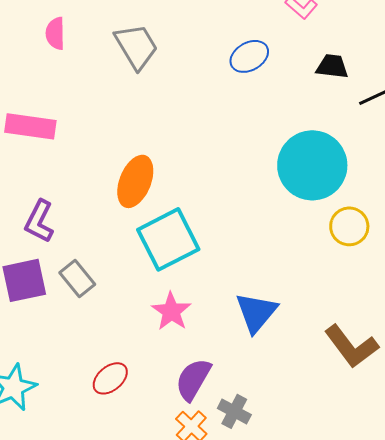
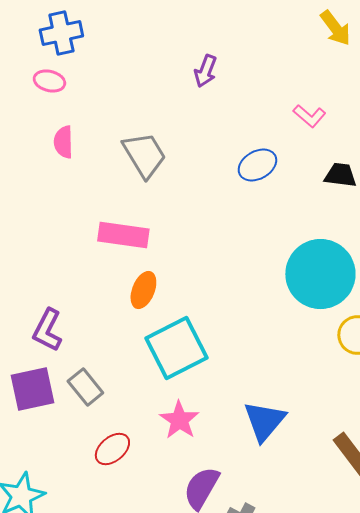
pink rectangle: (30, 126) -> (123, 235), moved
orange ellipse: (135, 181) -> (143, 290), size x0.7
red ellipse: (110, 378) -> (112, 449), moved

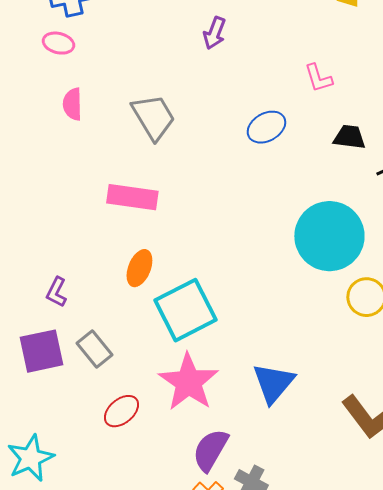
pink L-shape: (309, 116) -> (318, 78), turned 32
orange ellipse: (143, 290) -> (139, 268), moved
purple L-shape: (47, 330) -> (56, 292), size x0.7
pink star: (179, 420) -> (188, 382), size x1.5

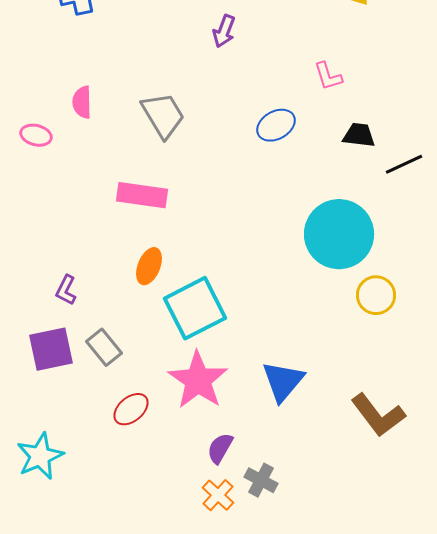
pink ellipse: (58, 43) -> (36, 135), moved
purple semicircle: (210, 450) -> (220, 448), size x0.7

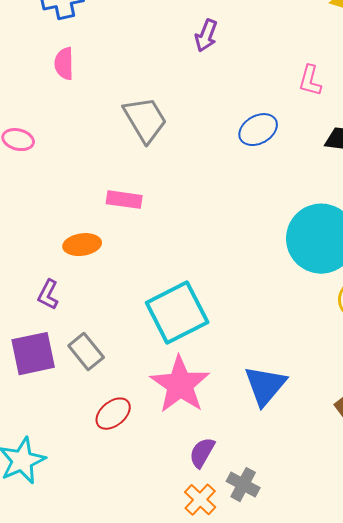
pink L-shape: (328, 76) -> (310, 81), turned 32
pink semicircle: (82, 102) -> (64, 64), moved
pink rectangle: (142, 195) -> (124, 200), size x0.7
orange ellipse: (149, 266) -> (82, 245), moved, turned 60

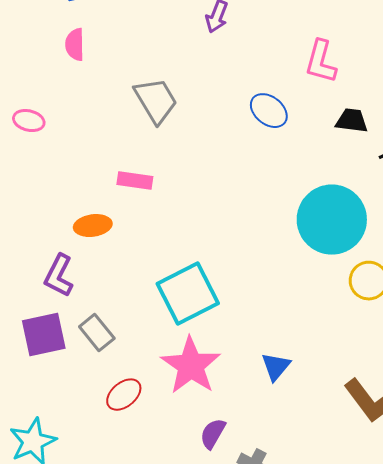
pink L-shape: (310, 81) -> (321, 62), size x1.4
blue ellipse: (258, 130) -> (269, 111), turned 69
purple L-shape: (48, 295) -> (59, 276), size x1.4
blue triangle: (265, 386) -> (276, 367), size x0.7

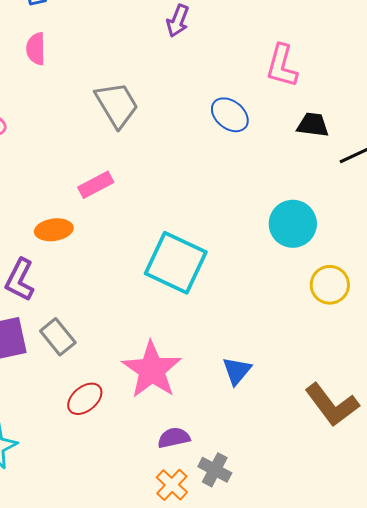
pink rectangle: (135, 181) -> (96, 185), turned -36
cyan circle: (332, 220) -> (293, 224), size x0.7
cyan square: (188, 294) -> (176, 263), moved, turned -38
purple semicircle: (213, 434) -> (174, 438), turned 48

